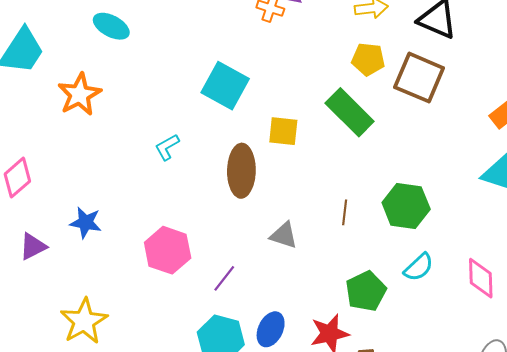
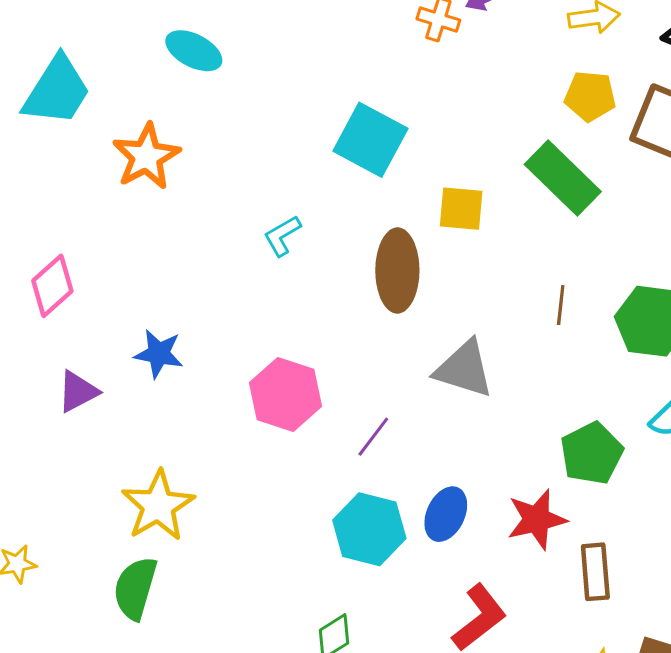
brown line: (345, 212) -> (561, 305), moved
gray triangle: (284, 235) -> (464, 369), size x1.4

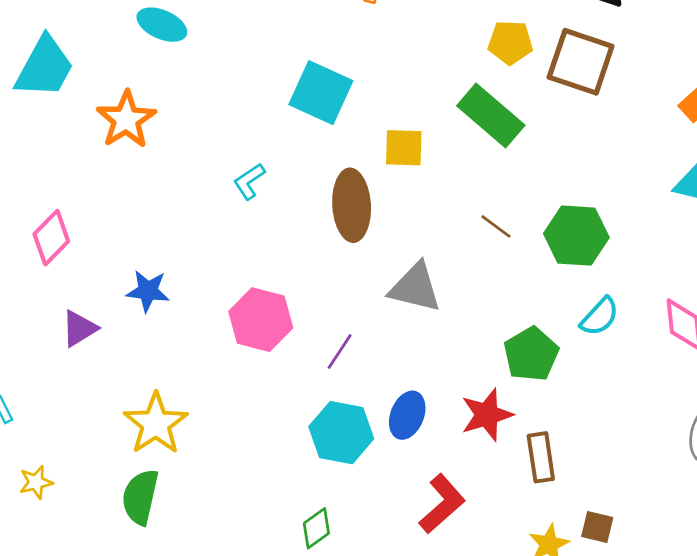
brown line: (561, 305) -> (496, 226), turned -56

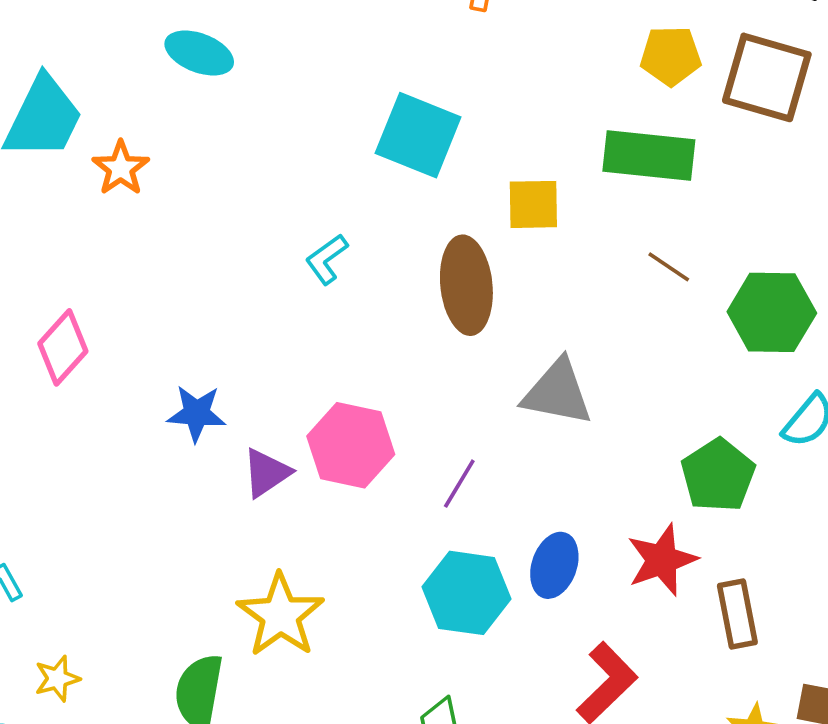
green rectangle: (491, 115) -> (649, 156), turned -32
orange star: (126, 120) -> (121, 168), moved, size x0.7
brown line: (496, 226) -> (669, 267), moved
purple triangle: (79, 328) -> (267, 473), moved
yellow star: (156, 424) -> (280, 615), moved

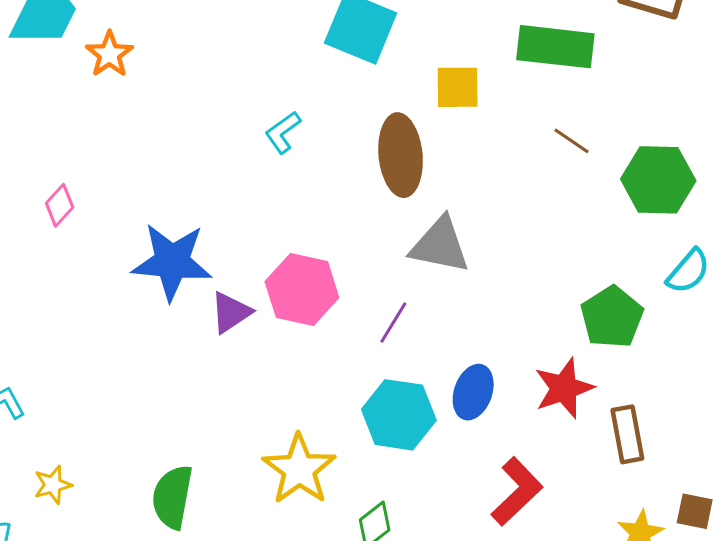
pink diamond: (63, 347) -> (60, 205), size x0.7
gray triangle: (557, 392) -> (440, 245), moved
blue star: (197, 413) -> (172, 262), size x1.6
yellow star: (280, 615) -> (299, 469), moved

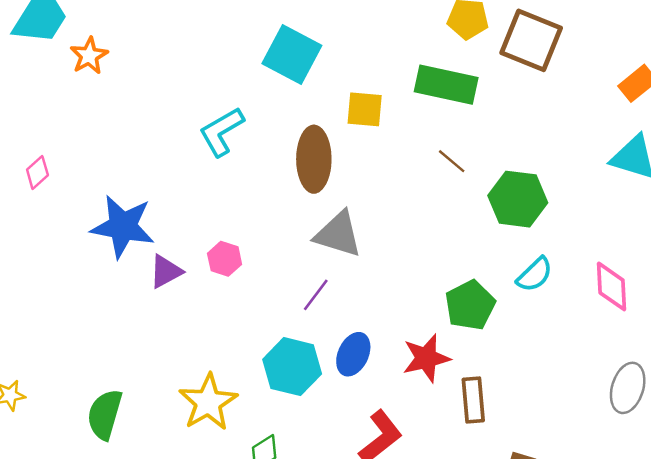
cyan L-shape: (283, 132) -> (221, 132), size x1.5
pink hexagon: (302, 290) -> (225, 259), size x0.6
purple line: (393, 322) -> (316, 295), moved

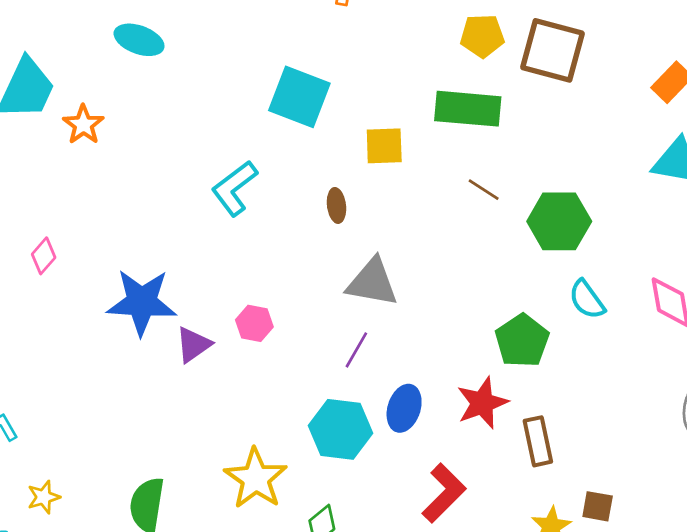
brown ellipse: (314, 159) -> (336, 205), size x0.5
cyan semicircle: (535, 275) -> (587, 300), turned 105

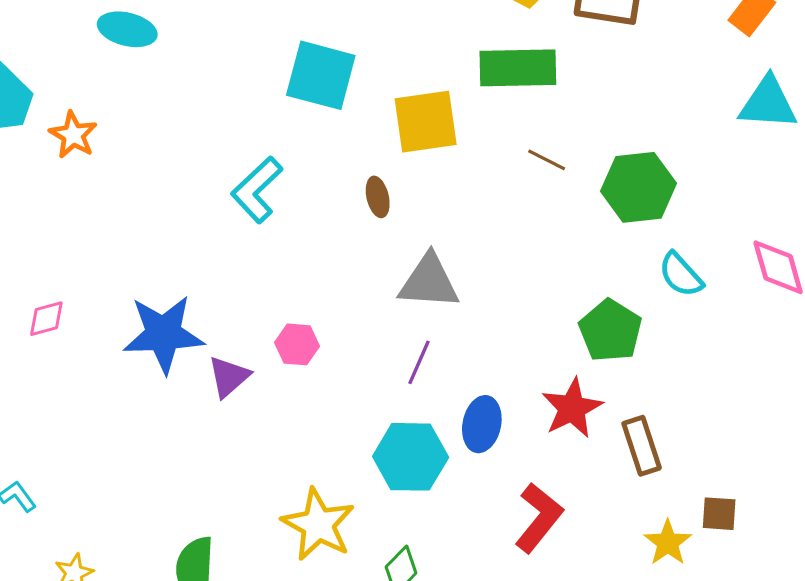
yellow square: (384, 146) -> (426, 122), size x1.4
pink diamond: (44, 256) -> (46, 319), moved, turned 40

